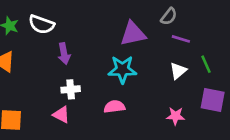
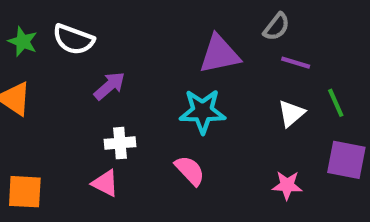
purple arrow: (64, 54) -> (109, 86), turned -120
pink semicircle: (114, 107) -> (190, 171), turned 54

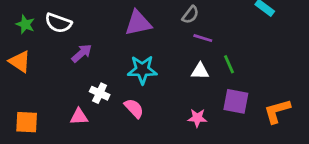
purple triangle: (219, 54) -> (138, 23), moved
white triangle: (291, 113) -> (200, 71), turned 42
white cross: (120, 143) -> (100, 93), moved, turned 30
pink triangle: (105, 183) -> (79, 117), turned -30

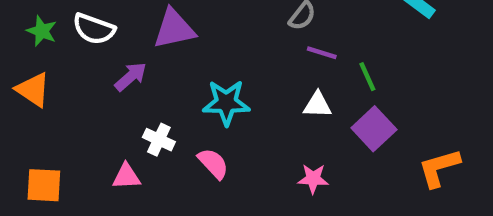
purple triangle: (138, 23) -> (174, 29), moved
green line: (229, 64) -> (367, 77), moved
purple square: (236, 101) -> (374, 129), moved, turned 36

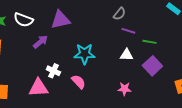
green line: (367, 77) -> (149, 42), turned -56
pink triangle: (126, 177) -> (38, 88), size x1.5

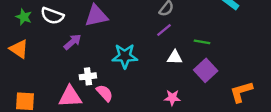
purple line: (128, 31) -> (164, 30), moved, turned -56
white cross: (53, 71) -> (88, 76), turned -32
pink semicircle: (78, 82) -> (105, 93), moved

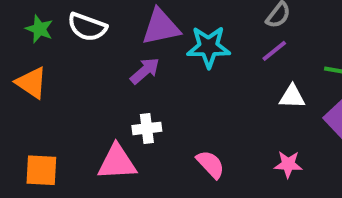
purple arrow: (72, 42) -> (145, 71), moved
cyan star: (125, 56) -> (209, 47), moved
pink semicircle: (105, 93) -> (211, 164), moved

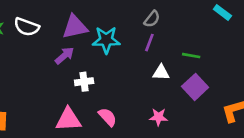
purple line: (274, 51) -> (149, 43), turned -30
white cross: (147, 128) -> (84, 82), moved
pink triangle: (117, 162) -> (68, 120), moved

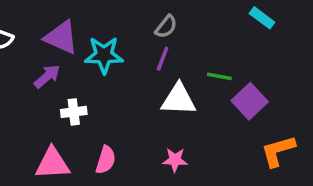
purple triangle: (75, 27) -> (61, 37), turned 36
white triangle: (161, 73) -> (179, 99), size x1.5
purple square: (195, 87) -> (250, 101), moved
pink semicircle: (108, 117) -> (106, 160), turned 60

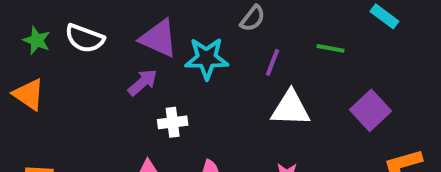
gray semicircle: (166, 27) -> (253, 18), moved
green line: (219, 76) -> (331, 48), moved

